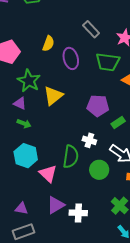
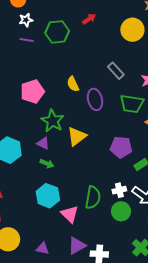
yellow semicircle: (48, 44) -> (73, 84), turned 133
white cross: (89, 140) -> (119, 190), moved, turned -32

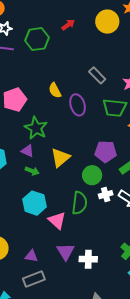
yellow circle: (132, 30) -> (107, 22), moved
yellow triangle: (77, 136) -> (60, 158), moved
green circle: (121, 211) -> (92, 175), moved
purple triangle: (77, 246) -> (65, 252), turned -30

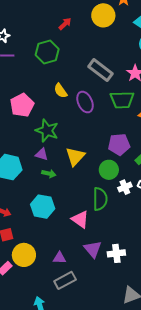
green hexagon: (37, 39) -> (47, 52), moved
gray rectangle: (97, 75) -> (100, 70), size x1.4
cyan hexagon: (34, 203) -> (43, 207), moved

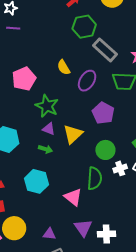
green hexagon: (47, 52) -> (84, 27), moved
purple ellipse: (85, 102) -> (87, 81), turned 50
purple pentagon: (119, 144) -> (103, 113), moved, turned 30
purple triangle: (42, 154) -> (49, 129), moved

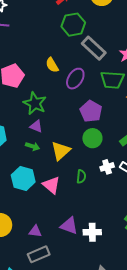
yellow triangle: (73, 134) -> (61, 151), moved
green circle: (105, 150) -> (92, 138), moved
green semicircle: (94, 178) -> (81, 176), size x0.6
pink triangle: (73, 197) -> (51, 185), moved
purple triangle: (83, 228) -> (69, 226), turned -36

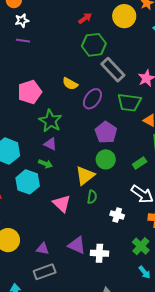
yellow semicircle: (52, 65) -> (70, 84), turned -35
yellow triangle: (61, 151) -> (85, 176), moved
white cross: (107, 167) -> (117, 215), moved, turned 32
cyan hexagon: (23, 179) -> (28, 182), moved

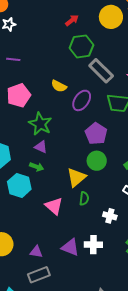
purple line: (23, 41) -> (13, 59), moved
white cross: (99, 253) -> (93, 245), moved

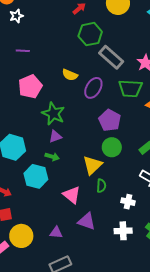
purple triangle: (41, 147) -> (55, 137), turned -40
white cross: (93, 245) -> (123, 231), moved
purple triangle: (70, 247) -> (87, 221), moved
purple triangle: (36, 252) -> (56, 233), moved

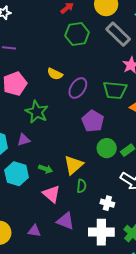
gray rectangle: (111, 57) -> (118, 34), moved
purple triangle: (55, 137) -> (24, 140), moved
green circle: (112, 147) -> (107, 148), moved
green arrow: (52, 157) -> (46, 169), moved
white cross: (123, 231) -> (101, 232), size x1.4

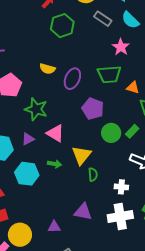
gray rectangle: (118, 34) -> (103, 19), size x0.7
pink triangle: (51, 194) -> (55, 133), moved

